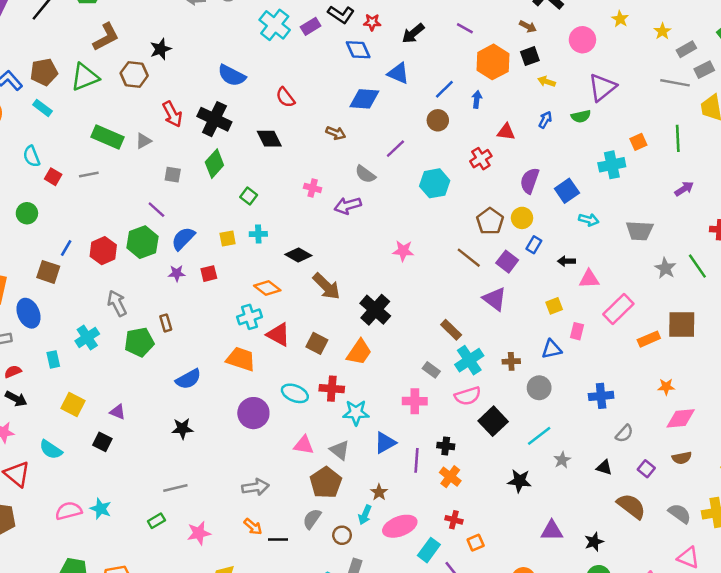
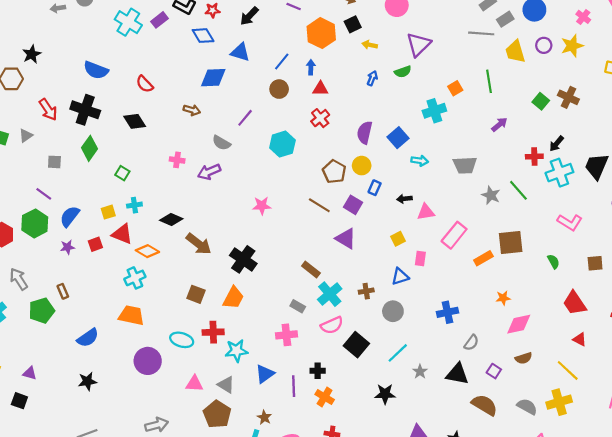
red triangle: (506, 132) -> (320, 89), moved
red triangle: (278, 335) -> (122, 234), moved
black triangle: (604, 467) -> (457, 374), size x1.6

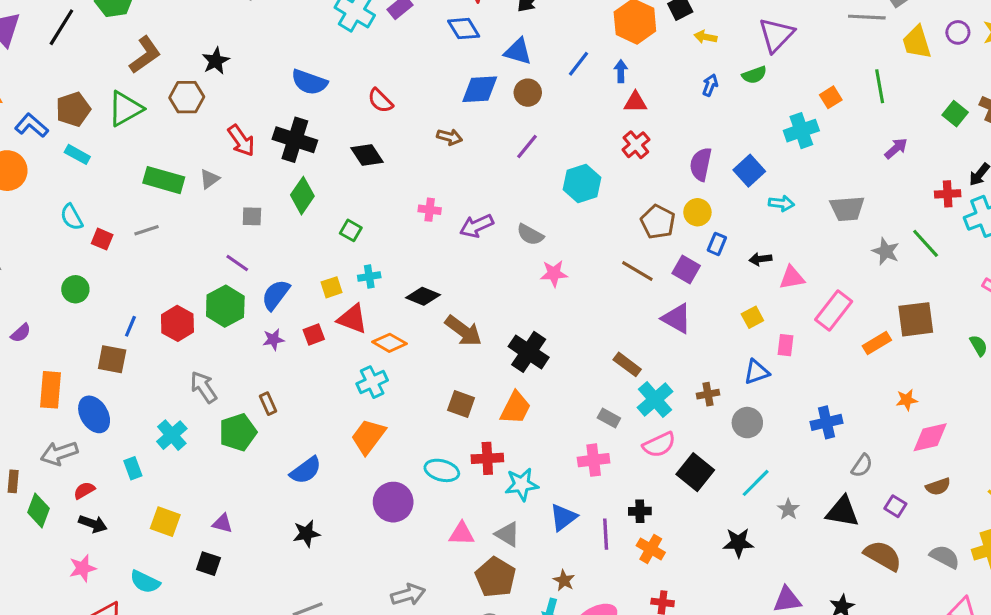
brown circle: (279, 89) -> (528, 93), moved
gray semicircle: (221, 143) -> (530, 235), moved
orange trapezoid: (131, 315) -> (368, 436), turned -64

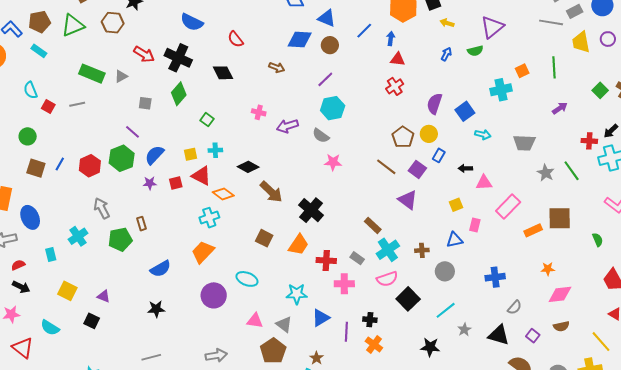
red arrow: (241, 141) -> (144, 54), turned -30
cyan hexagon: (582, 183) -> (333, 108), moved
brown square: (112, 359) -> (36, 168), moved
red cross: (487, 458) -> (326, 261), moved

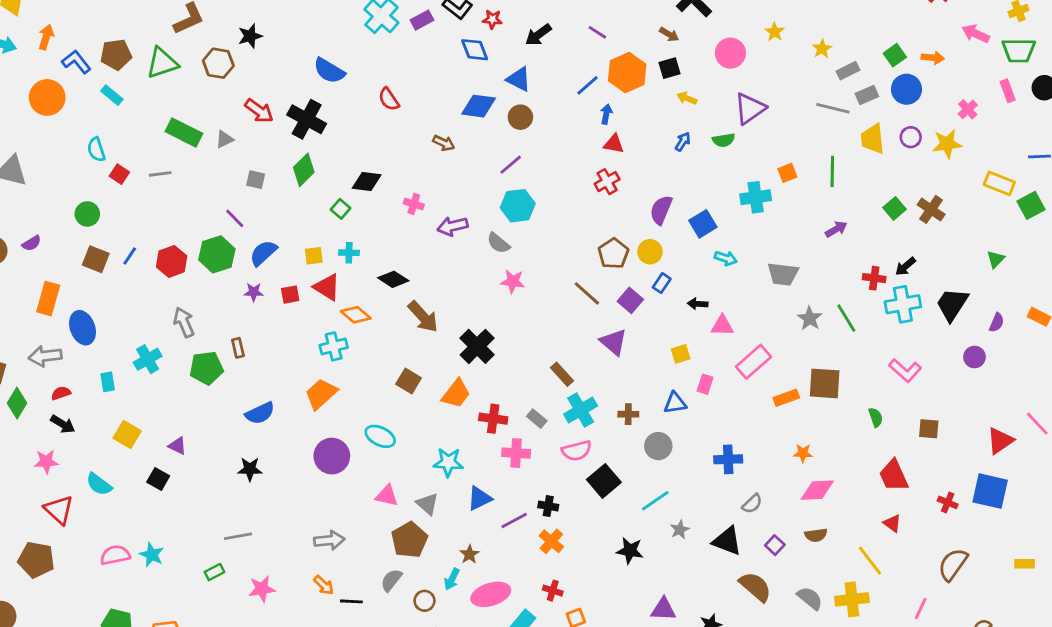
blue line: (364, 31) -> (587, 85), moved
black diamond: (223, 73) -> (367, 181), moved, turned -60
purple line: (346, 332) -> (514, 520), turned 54

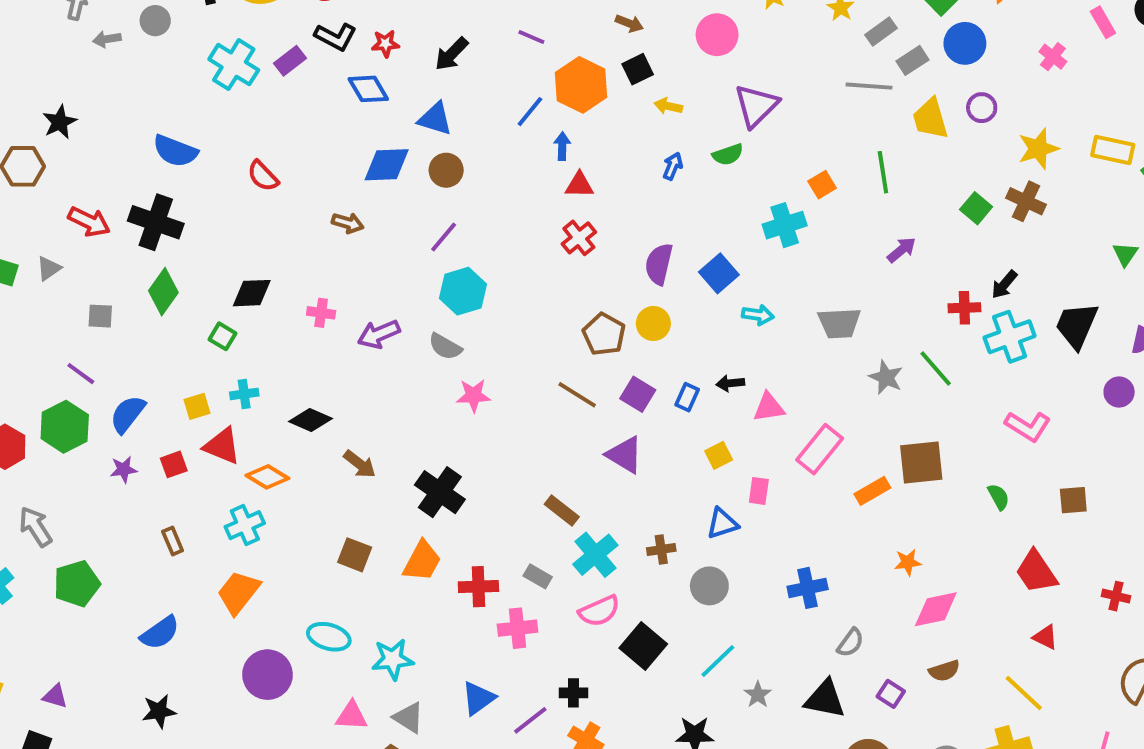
yellow star: (947, 144) -> (1038, 149), moved
blue rectangle: (662, 283) -> (687, 397), moved
brown arrow: (423, 317) -> (360, 464), size x0.7
brown rectangle: (238, 348) -> (173, 541), moved
cyan star: (448, 462) -> (393, 659), moved

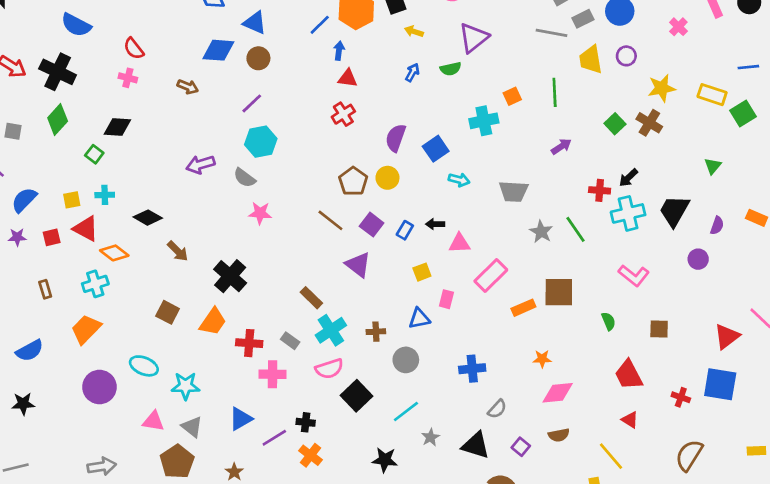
pink cross: (321, 313) -> (128, 78), moved

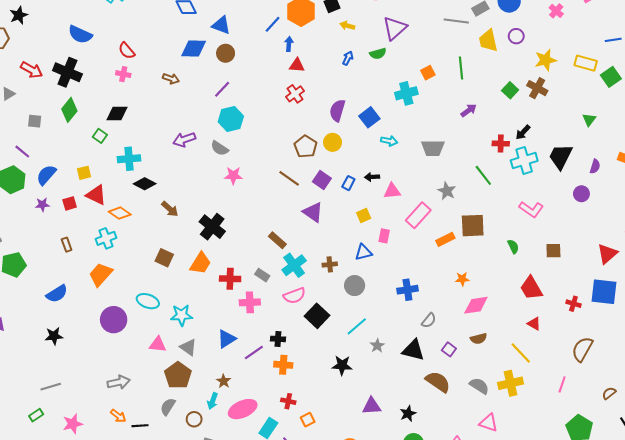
cyan cross: (105, 195) -> (129, 159), moved, size x1.5
gray star: (541, 232) -> (447, 191), moved
orange cross: (311, 455) -> (283, 365), turned -30

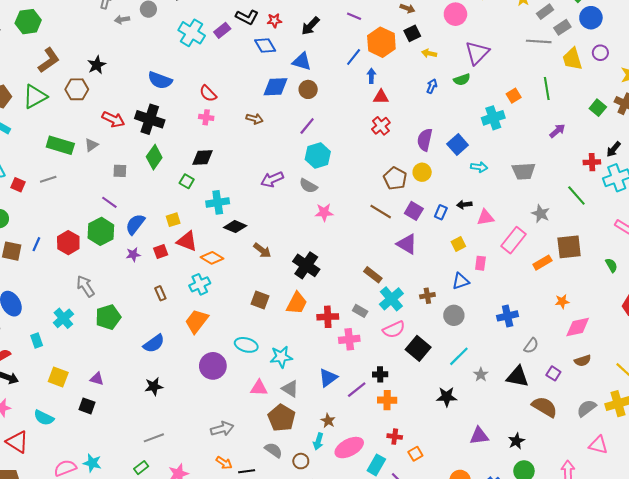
gray semicircle: (479, 386) -> (586, 408), turned -66
gray semicircle: (168, 407) -> (274, 450), turned 96

